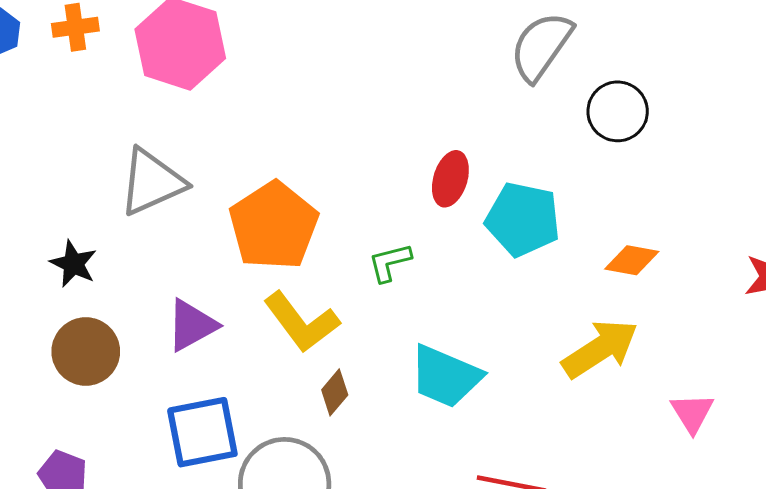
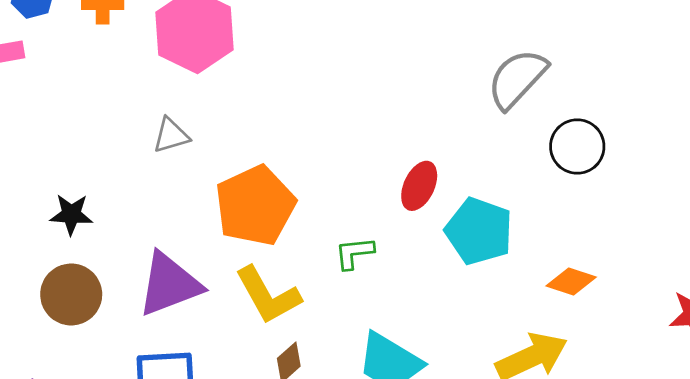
gray triangle: (152, 182) -> (171, 135), moved, size x0.6
black star: (73, 264) -> (71, 214), turned -30
purple triangle: (192, 325) -> (169, 284), size x1.4

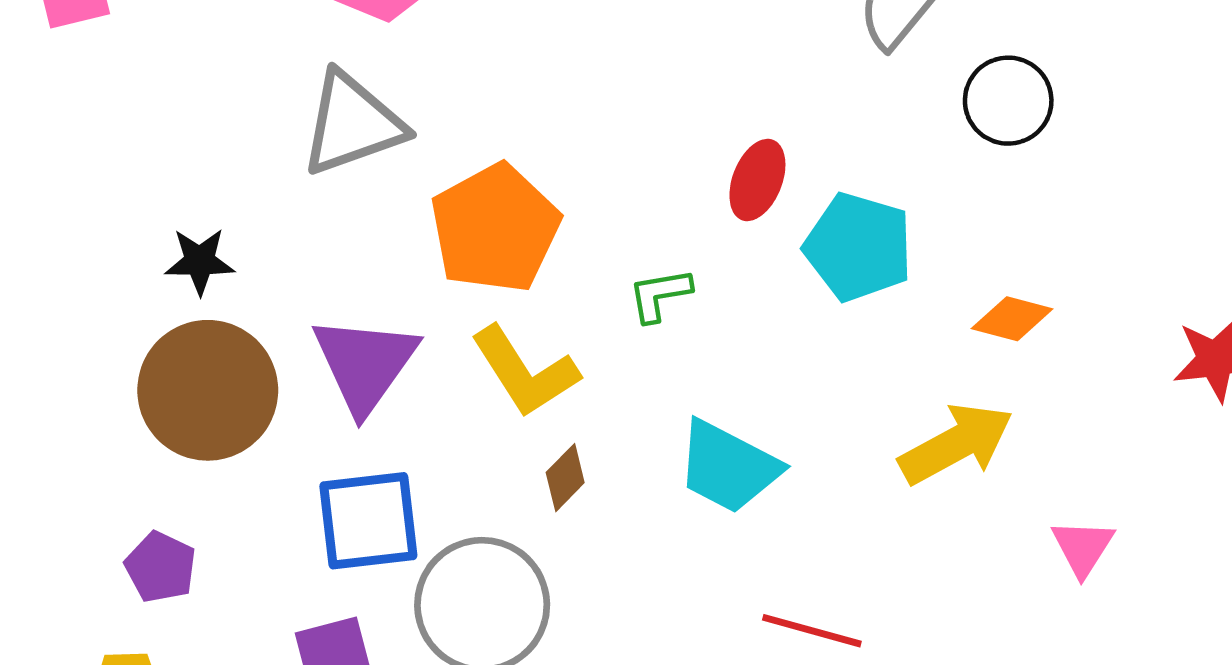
gray triangle: (171, 135) -> (352, 124), size x1.8
purple triangle: (169, 284) -> (365, 364), turned -30
brown circle: (71, 294) -> (208, 390), size x1.4

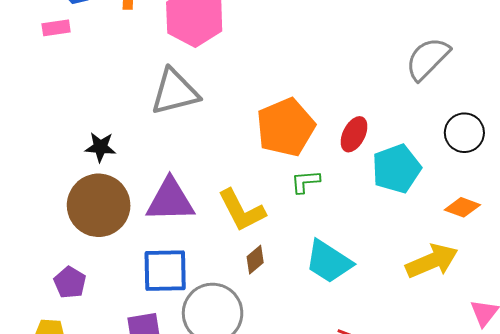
black circle: (1008, 101) -> (464, 133), moved
orange pentagon: (495, 228) -> (286, 127), moved
cyan pentagon: (858, 247) -> (396, 169), turned 30
purple triangle: (365, 364) -> (170, 200), turned 48

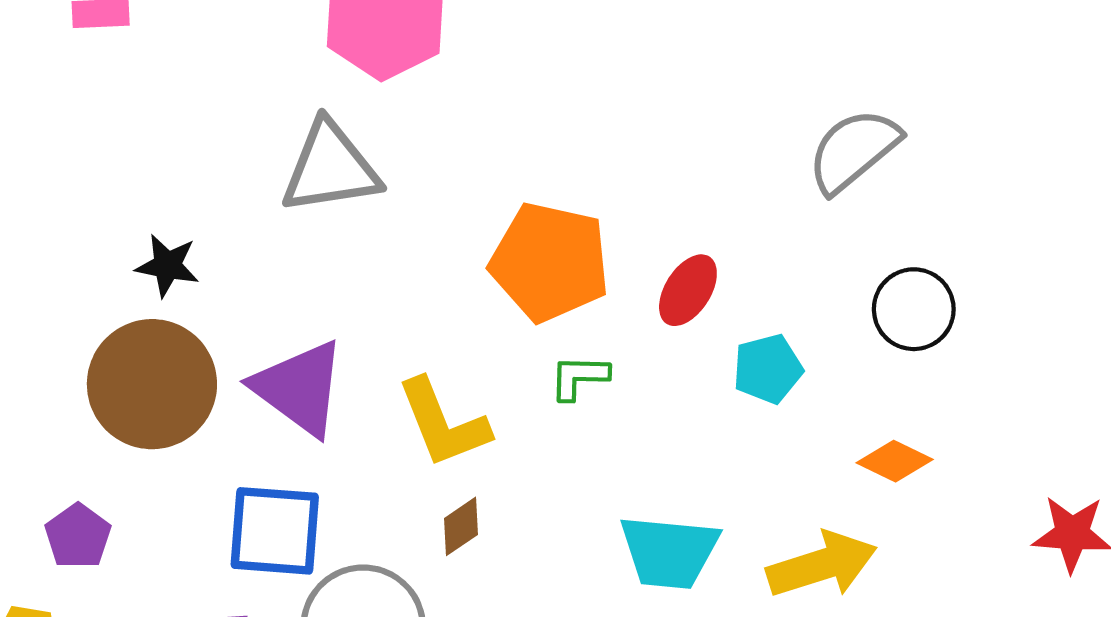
orange pentagon: (286, 127) -> (550, 262), turned 30
cyan pentagon: (396, 169) -> (768, 369), size x0.7
purple triangle: (170, 200) -> (299, 388), turned 32
cyan trapezoid: (329, 262) -> (669, 552), moved, turned -33

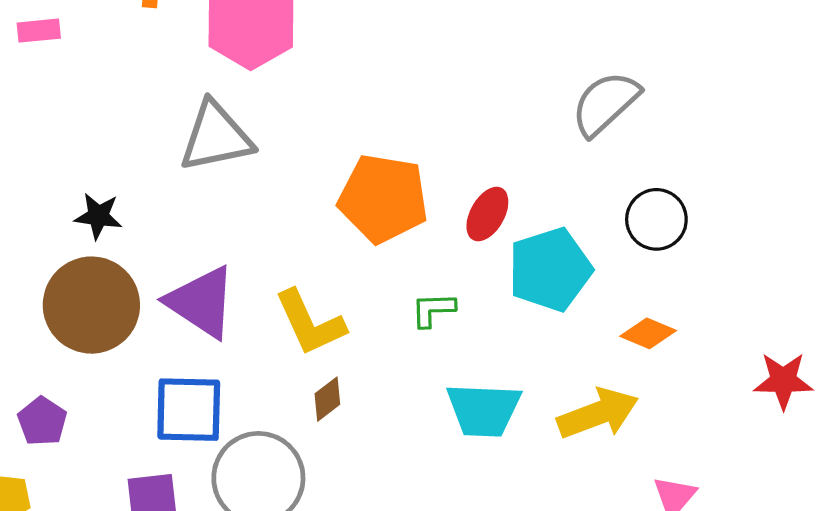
cyan pentagon: (768, 369) -> (550, 270), size x1.6
green L-shape: (579, 377) -> (433, 310), moved

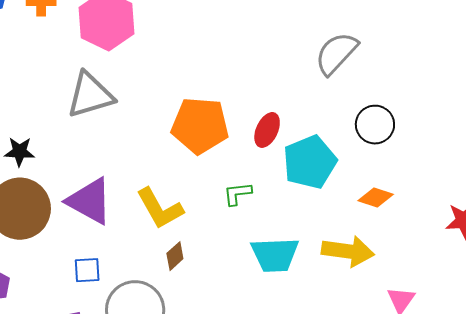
blue square: (189, 410) -> (87, 270), size x0.6
yellow arrow: (598, 414) -> (348, 251), turned 33

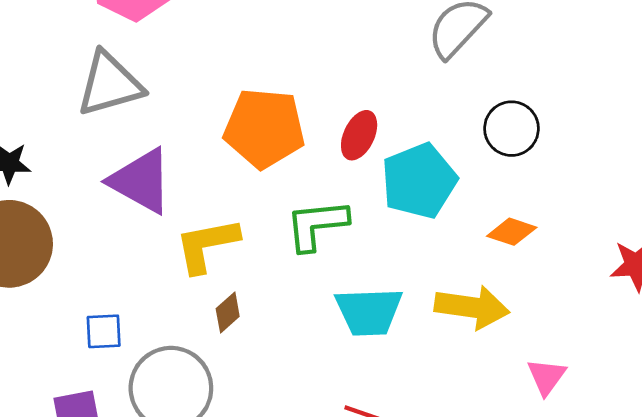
green L-shape: (238, 194) -> (317, 225), size x1.6
purple triangle: (90, 201) -> (141, 181), moved
yellow L-shape: (160, 208) -> (207, 245), turned 108

